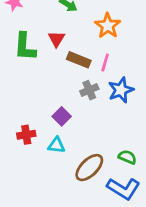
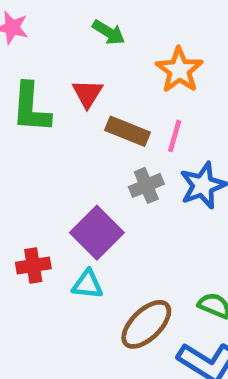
purple square: (62, 116) -> (97, 233), size x1.5

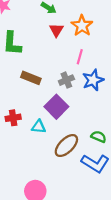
red triangle: (87, 94) -> (56, 30), moved
brown rectangle: (127, 131) -> (31, 78), moved
purple square: (97, 233) -> (56, 107), moved

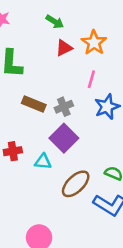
red triangle: (56, 30) -> (64, 48), turned 32
gray cross: (66, 80) -> (64, 107), moved

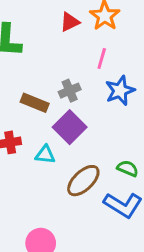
brown rectangle: (34, 104) -> (35, 103), moved

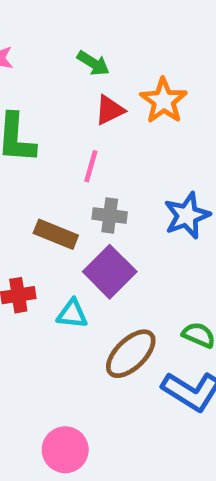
pink line: (102, 59) -> (91, 166), moved
gray cross: (70, 91) -> (110, 216), turned 30

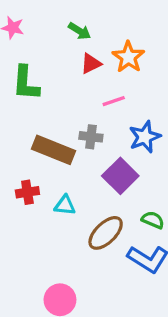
pink line: (91, 166) -> (114, 101), moved, turned 55
brown rectangle: (56, 234) -> (53, 150), size x1.4
purple square: (110, 272) -> (120, 176), moved

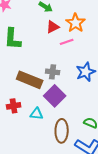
pink line: (114, 101) -> (67, 42), moved
purple square: (120, 176) -> (55, 96), moved
brown ellipse: (106, 233) -> (62, 131), turned -45

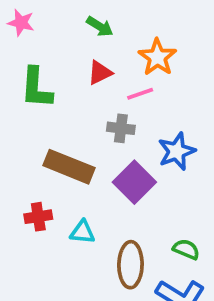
red triangle: (53, 27) -> (100, 73), moved
gray cross: (53, 72) -> (121, 128), moved
purple square: (55, 96) -> (134, 182), moved

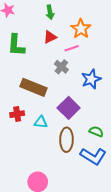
green arrow: (100, 26) -> (50, 12), turned 48
gray cross: (121, 128) -> (61, 67), turned 32
purple square: (134, 182) -> (69, 108), moved

